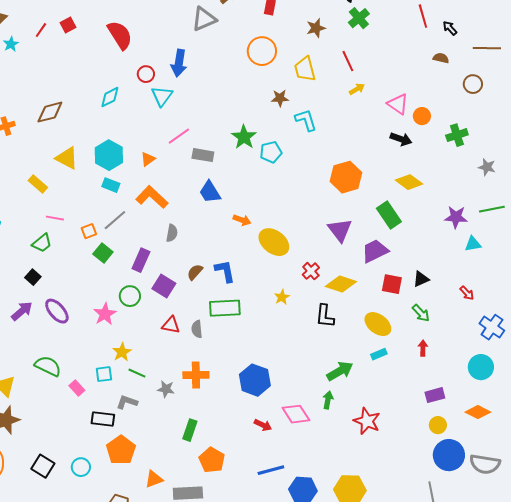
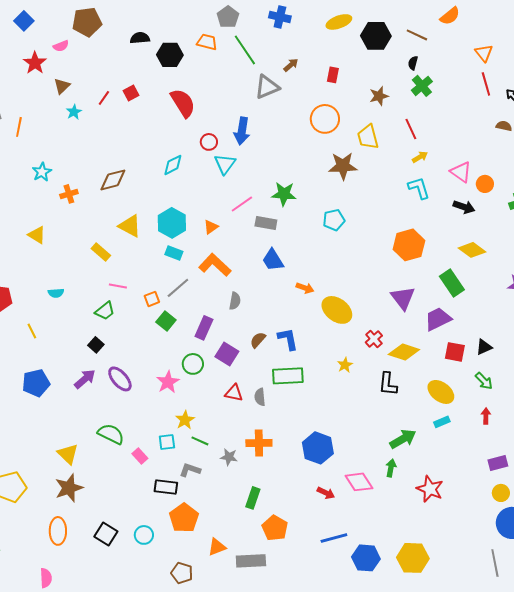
brown star: (280, 98) -> (343, 166), size x1.6
cyan L-shape: (306, 120) -> (419, 188), moved
green star: (244, 137) -> (284, 194), moved, turned -30

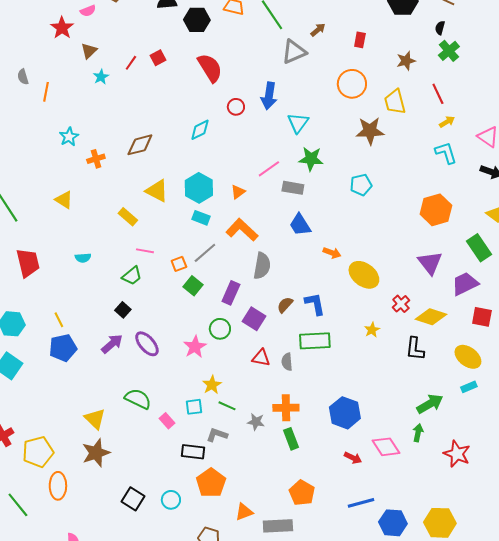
cyan triangle: (225, 164) -> (298, 123), moved
gray semicircle: (235, 301) -> (262, 266), size x1.5
yellow line: (32, 331) -> (59, 320), moved
green rectangle: (253, 498) -> (291, 439), moved, turned -40
orange ellipse: (58, 531) -> (58, 486), moved

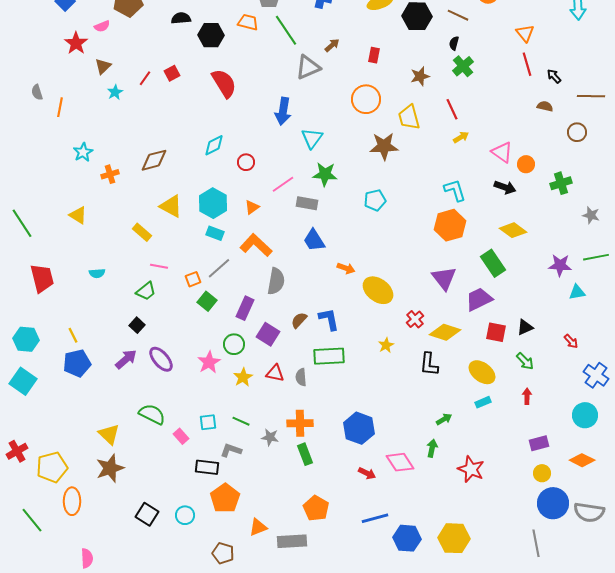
red circle: (236, 107) -> (246, 162), moved
cyan L-shape: (446, 153) -> (455, 190), moved
yellow star: (212, 385) -> (243, 377), moved
green arrow: (430, 404) -> (444, 419), size x0.6

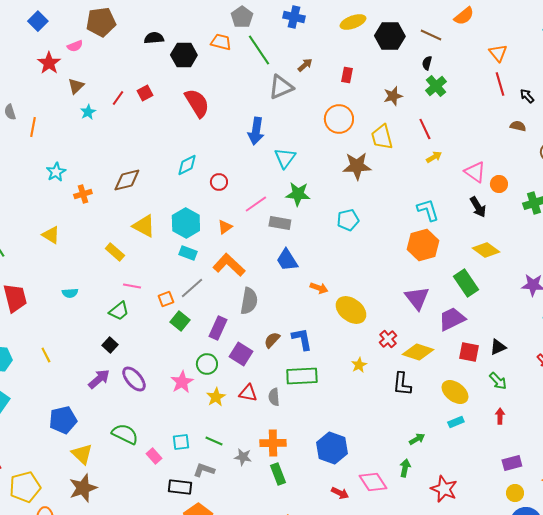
black arrow: (505, 187) -> (478, 207), turned 40
blue pentagon: (77, 363) -> (63, 420), moved

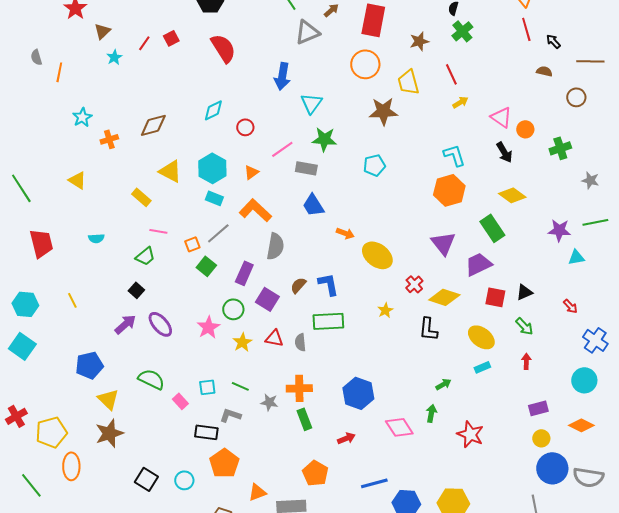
red rectangle: (347, 75) -> (373, 20), size x2.0
red arrow: (340, 493) -> (346, 438), moved, turned -48

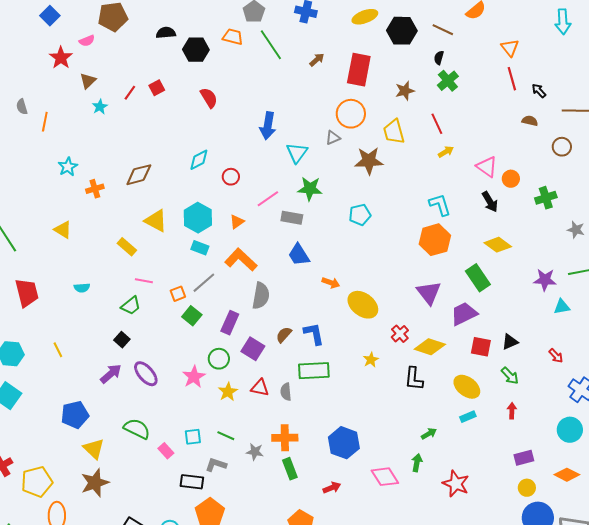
gray triangle: (307, 32) -> (333, 138), moved, size x0.6
red semicircle: (223, 48) -> (209, 98), size x0.7

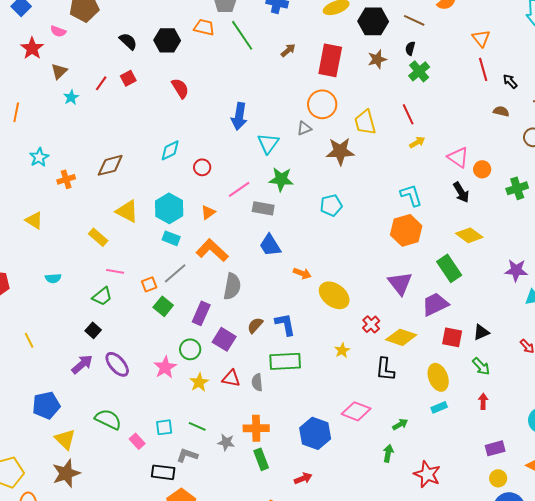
black semicircle: (166, 33) -> (128, 41), moved, turned 48
pink semicircle: (87, 41) -> (58, 31), turned 42
brown star: (405, 91) -> (377, 59), moved
yellow ellipse: (467, 387) -> (438, 377), turned 32
pink diamond: (385, 477) -> (356, 411), moved, turned -36

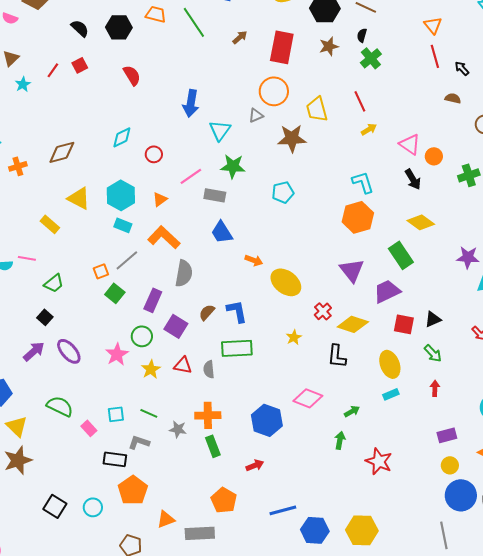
pink line: (115, 271) -> (27, 258), moved

